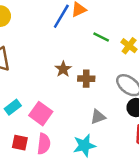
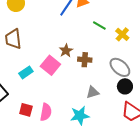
cyan rectangle: (13, 107) -> (26, 72), moved
pink square: (41, 114) -> (50, 65), moved

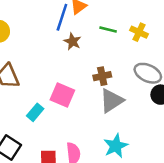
brown star: (66, 51) -> (73, 41), moved
gray triangle: (93, 92) -> (112, 101), moved, size x1.5

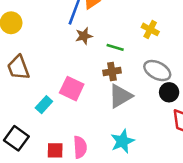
green line: (108, 30) -> (115, 47), moved
brown star: (73, 41) -> (84, 36), turned 30

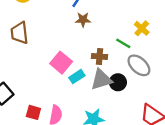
green line: (115, 47) -> (123, 43), moved
black circle: (169, 92) -> (118, 82), moved
cyan rectangle: (44, 105) -> (77, 77), moved

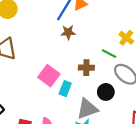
cyan rectangle: (77, 77) -> (65, 89), turned -32
gray triangle: (101, 80) -> (87, 109), moved

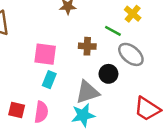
pink square: (49, 76) -> (45, 54), turned -30
cyan rectangle: (65, 89) -> (49, 80), moved

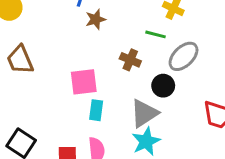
brown cross: (87, 46) -> (130, 60), turned 35
gray ellipse: (131, 54) -> (184, 56), turned -70

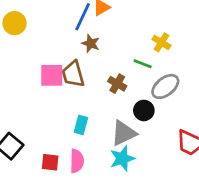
brown star: (96, 19) -> (91, 43), turned 30
brown trapezoid: (20, 60) -> (73, 74), moved
pink square: (84, 82) -> (52, 75), moved

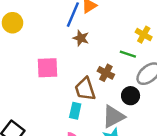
brown trapezoid: (73, 74) -> (85, 89), moved

